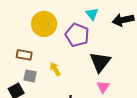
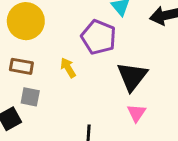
yellow circle: (44, 24) -> (26, 21), moved
yellow arrow: (55, 69) -> (68, 68), moved

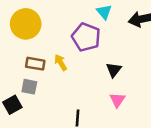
brown rectangle: (21, 66) -> (35, 64), moved
black triangle: (132, 76) -> (114, 70), size x0.6

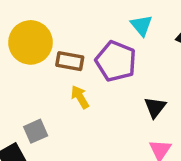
brown rectangle: (35, 64) -> (70, 61), moved
gray square: (29, 87) -> (36, 131), turned -35

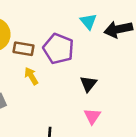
cyan triangle: (141, 25) -> (88, 21), moved

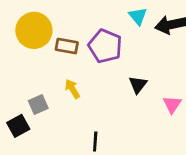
yellow arrow: (31, 76) -> (72, 89), moved
pink triangle: (92, 116) -> (172, 104), moved

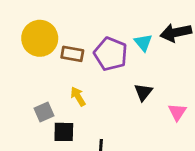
cyan triangle: (138, 16) -> (143, 43), moved
black square: (18, 126) -> (64, 132), moved, turned 30

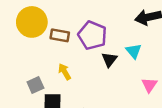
cyan triangle: (143, 43) -> (134, 51), moved
black triangle: (143, 92) -> (109, 60), moved

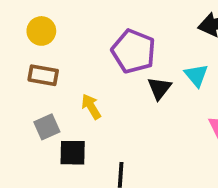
yellow circle: (32, 22) -> (41, 31), size x0.6
brown rectangle: (60, 35) -> (43, 75), moved

